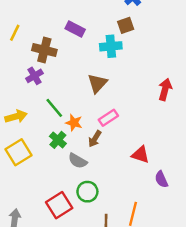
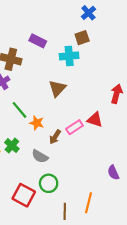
pink rectangle: (108, 118) -> (74, 127), moved
green cross: (58, 140) -> (12, 146), moved
red triangle: (140, 155) -> (95, 120), moved
red square: (59, 205) -> (24, 195), turned -30

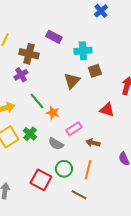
brown square: (82, 38) -> (95, 71), moved
pink rectangle: (74, 127) -> (74, 129), moved
brown arrow: (55, 137) -> (93, 143), moved, turned 72
orange line: (89, 203) -> (88, 170), moved
brown line: (65, 211) -> (79, 195), turned -63

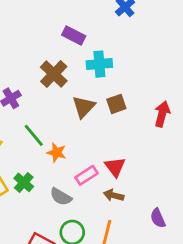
purple rectangle: (54, 37) -> (74, 36), moved
brown cross: (29, 54) -> (54, 74), moved, turned 30
brown square: (95, 71) -> (116, 104), moved
red triangle: (107, 110) -> (115, 167), moved, turned 35

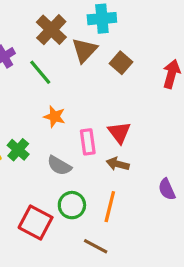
brown square: (116, 104) -> (121, 63), turned -30
brown triangle: (84, 107) -> (85, 50), moved
green line: (34, 135) -> (40, 72), moved
pink rectangle: (87, 175) -> (88, 142), turned -65

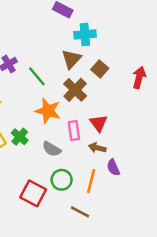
brown cross: (51, 30) -> (75, 90), moved
orange star: (55, 117) -> (48, 111), size x1.5
purple semicircle: (167, 189) -> (113, 167), moved

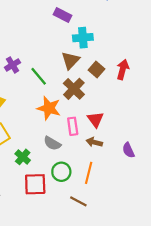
red arrow: (139, 78) -> (123, 69), moved
green cross: (20, 137) -> (23, 157), moved
purple semicircle: (113, 167) -> (128, 150), moved
red square: (33, 193) -> (35, 184), turned -30

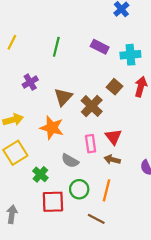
purple rectangle: (62, 15) -> (100, 47), moved
cyan cross: (83, 38) -> (130, 55), moved
brown triangle: (70, 60) -> (63, 97), moved
green line: (39, 76) -> (56, 47), moved, turned 54
orange star: (49, 108) -> (52, 128), moved

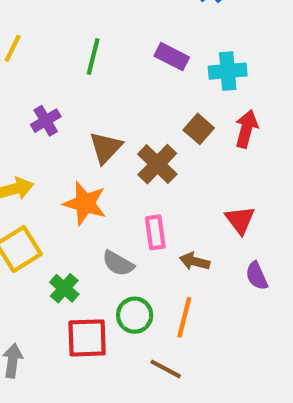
red triangle: (113, 137) -> (240, 220), moved

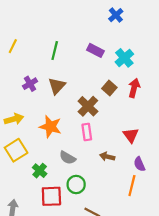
cyan cross: (228, 71) -> (124, 58), turned -36
brown triangle: (106, 148) -> (57, 86), moved
pink rectangle: (155, 232) -> (87, 132), moved
orange line: (184, 317) -> (132, 186), moved

